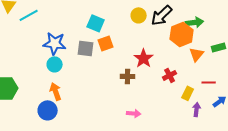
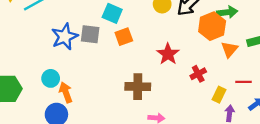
blue star: (55, 43) -> (65, 37), turned -30
gray square: (86, 48) -> (90, 34), moved
cyan circle: (55, 64) -> (51, 78), moved
brown cross: (128, 76) -> (138, 87), moved, size x1.5

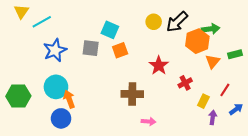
blue star: (65, 37) -> (55, 50), moved
cyan circle: (51, 78) -> (56, 87), size x1.5
red line: (243, 82) -> (225, 90), turned -56

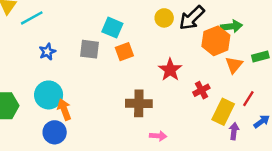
blue star: (55, 50) -> (47, 52), size x0.6
yellow rectangle: (203, 101) -> (223, 112), size x1.5

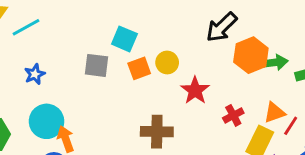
yellow circle: (164, 18) -> (167, 62), moved
green arrow: (232, 26) -> (274, 62), moved
blue star: (47, 52) -> (35, 74), moved
orange triangle: (234, 65) -> (274, 113), moved, turned 30

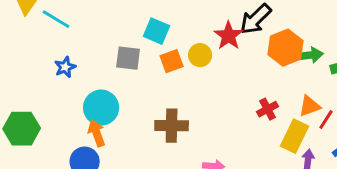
cyan line: (26, 27) -> (56, 19), turned 60
red star: (195, 90) -> (229, 36), moved
cyan circle: (47, 121) -> (101, 108), moved
brown cross: (157, 132) -> (172, 126), moved

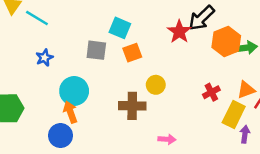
yellow circle: (200, 55) -> (156, 85), moved

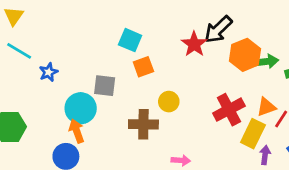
cyan line: (37, 18) -> (19, 51), moved
gray square: (96, 50) -> (105, 86), moved
red cross: (211, 92) -> (229, 110), size x1.6

